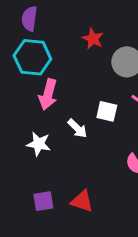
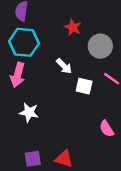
pink arrow: (48, 94) -> (18, 75), moved
white arrow: (77, 128) -> (64, 66), moved

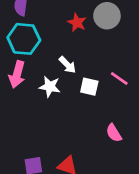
gray circle: (100, 46) -> (107, 16), moved
white star: (29, 112) -> (50, 87), moved

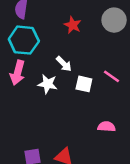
gray circle: (107, 16) -> (114, 20), moved
pink semicircle: (114, 133) -> (107, 127), turned 126

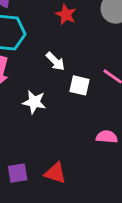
white star: (48, 84) -> (34, 102), moved

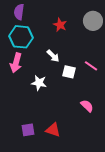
pink semicircle: (107, 137) -> (87, 106), turned 40

